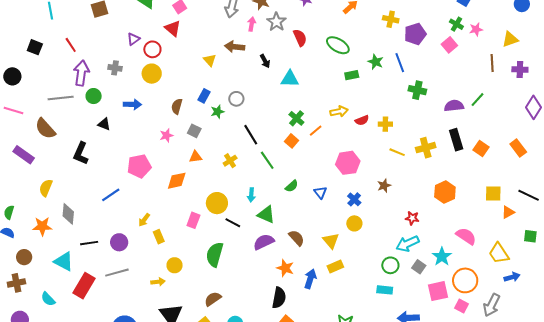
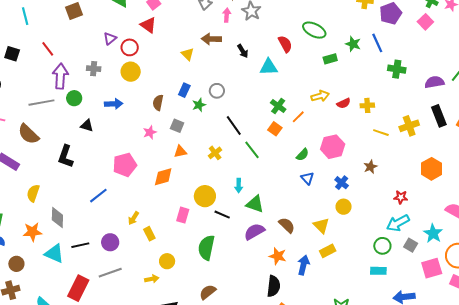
red semicircle: (300, 38) -> (285, 44), moved
green semicircle: (292, 186) -> (302, 155), moved
cyan triangle: (64, 261) -> (54, 254), moved

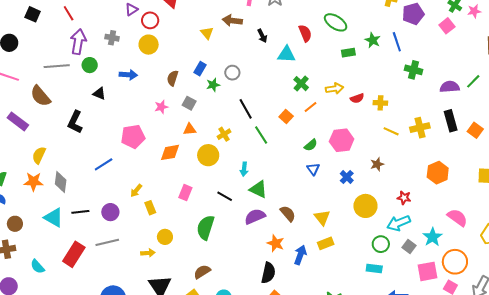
green cross: (278, 106) -> (301, 84), moved
yellow circle: (205, 196) -> (208, 155), moved
yellow circle: (344, 207) -> (365, 206), moved, size x1.5
orange star: (32, 232) -> (33, 182), moved

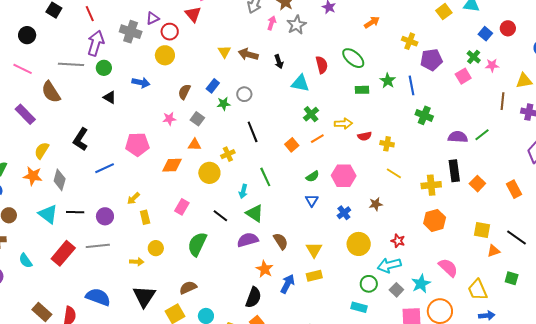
brown arrow: (232, 21) -> (248, 54), moved
gray cross: (112, 38) -> (131, 32), moved, size x1.5
black L-shape: (75, 122) -> (81, 139), moved
yellow cross: (420, 128) -> (431, 185), moved
green line: (261, 135) -> (265, 177), moved

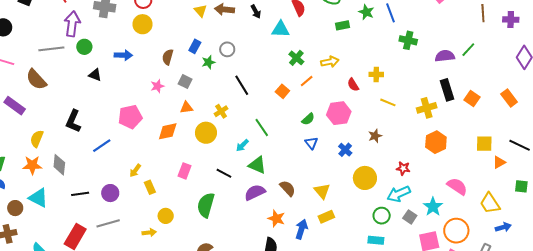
red semicircle: (365, 136) -> (353, 85), moved, turned 80
cyan arrow: (243, 191) -> (242, 145), turned 40
cyan triangle: (48, 214) -> (38, 198), moved

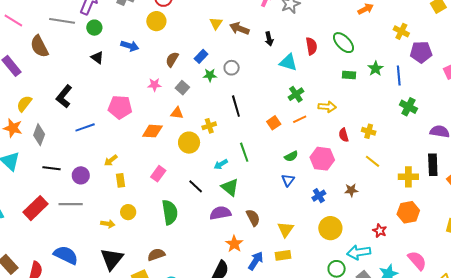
red star: (403, 168) -> (380, 231), moved
green semicircle: (206, 205) -> (170, 212), turned 140

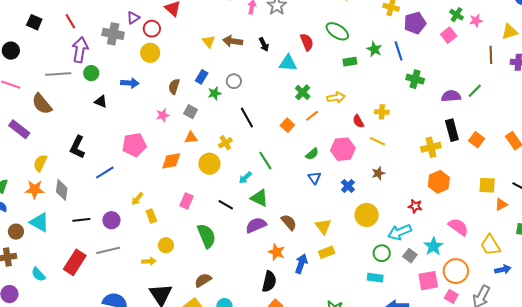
yellow line: (373, 161) -> (377, 141), moved

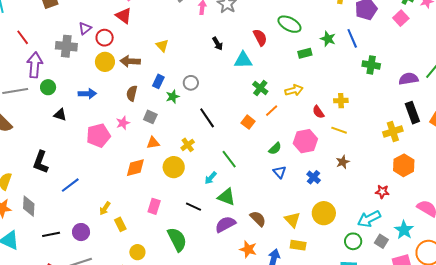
brown arrow: (233, 41) -> (130, 61), moved
pink pentagon: (134, 145) -> (98, 136), moved
yellow circle: (367, 215) -> (324, 213), moved
yellow rectangle: (327, 252) -> (298, 245), turned 35

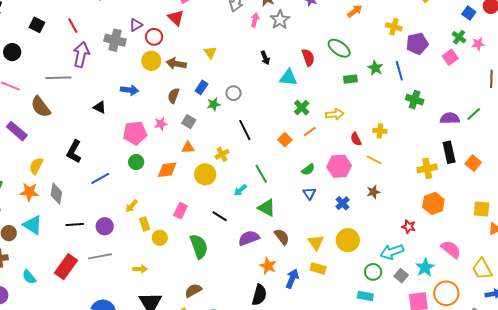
green circle: (48, 87) -> (136, 162), moved
green triangle: (226, 197) -> (267, 208), moved
yellow circle: (137, 252) -> (160, 238), moved

